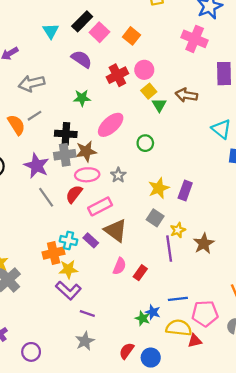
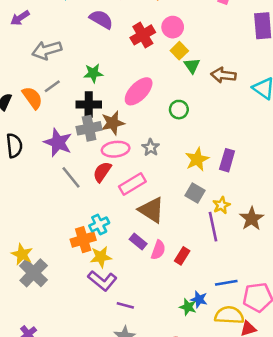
brown arrow: (186, 95) -> (223, 75), moved
green star: (82, 98) -> (93, 73), moved
cyan cross: (69, 240) -> (99, 224), turned -35
purple rectangle: (91, 240) -> (138, 241), moved

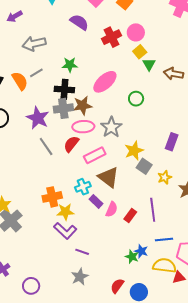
gray star: (151, 147) -> (111, 127), size x1.5
yellow star: (197, 159) -> (134, 151), moved
cyan cross: (99, 224) -> (83, 187), moved
purple line: (213, 227) -> (153, 210), moved

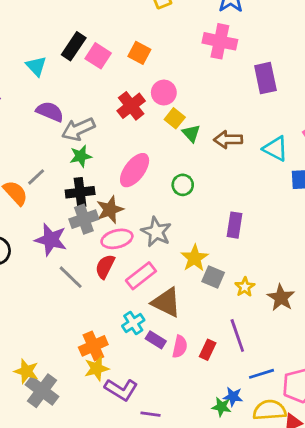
purple semicircle: (79, 22) -> (50, 112), moved
gray arrow: (34, 44) -> (78, 129), moved
purple rectangle: (172, 142) -> (235, 225), moved
yellow star: (65, 212) -> (97, 369), moved

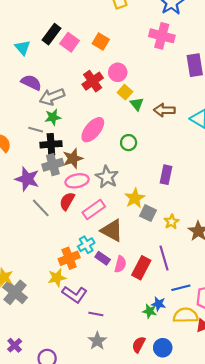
gray line: (36, 177) -> (36, 130), moved, turned 56
orange cross: (93, 346) -> (69, 258), moved
red rectangle: (208, 350) -> (141, 268), size x1.5

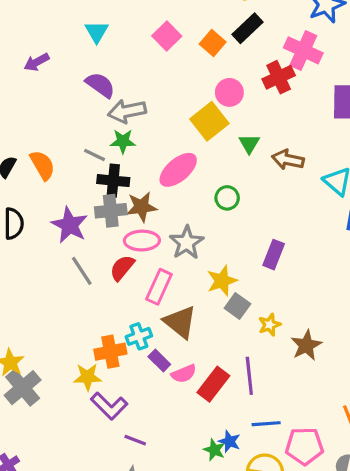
black rectangle: (52, 34) -> (247, 28), moved
red cross: (93, 81) -> (279, 77), moved
yellow square: (125, 92) -> (209, 121), moved, size x1.6
pink rectangle: (94, 209) -> (159, 287), turned -40
pink semicircle: (120, 264) -> (184, 374), turned 42

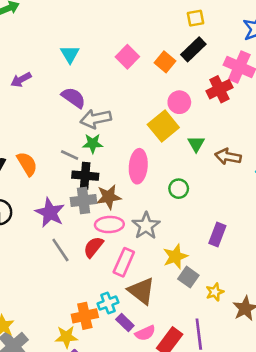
pink ellipse: (178, 170) -> (138, 166), turned -44

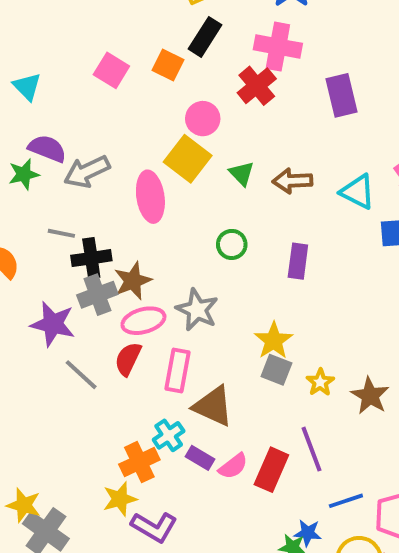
green star: (93, 143) -> (24, 174), moved
pink ellipse: (138, 166) -> (150, 197), moved
purple rectangle: (217, 235) -> (298, 261), moved
yellow star: (175, 257) -> (274, 341), moved

